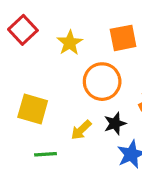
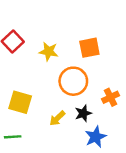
yellow star: (70, 43) -> (49, 51), turned -30
green line: (46, 154) -> (13, 137), moved

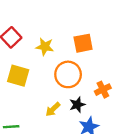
yellow square: (20, 102) -> (18, 76), moved

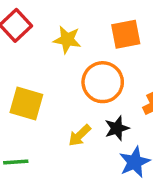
yellow square: (18, 76) -> (26, 103), moved

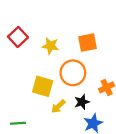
yellow square: (26, 103) -> (43, 86), moved

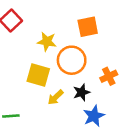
yellow star: (50, 46) -> (47, 42), moved

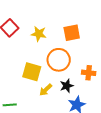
yellow star: (47, 42) -> (39, 34), moved
orange cross: (109, 76) -> (89, 73), turned 32

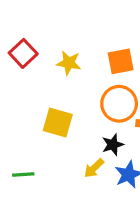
orange circle: (59, 60) -> (119, 104), moved
yellow arrow: (46, 90) -> (94, 168), moved

